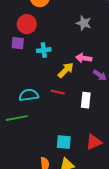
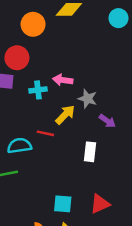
gray star: (84, 23) -> (88, 99), moved
pink arrow: (84, 58) -> (63, 80), moved
red line: (58, 92) -> (45, 133), moved

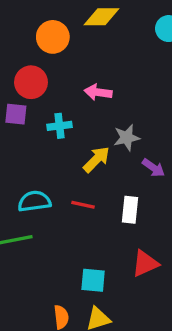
pink arrow: (63, 80) -> (98, 92), moved
gray star: (88, 99) -> (127, 138), turned -30
red line: (45, 133) -> (83, 205), moved
red triangle: (100, 204) -> (145, 263), moved

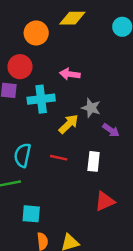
cyan cross: (60, 126) -> (41, 99), size x1.5
gray star: (127, 138) -> (91, 108), turned 30
cyan semicircle: (34, 201) -> (22, 155), turned -70
cyan square: (93, 280) -> (31, 214), moved

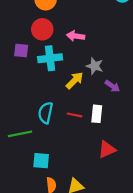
red circle: (20, 67) -> (42, 29), moved
cyan semicircle: (22, 155) -> (46, 113), moved
red line: (59, 158) -> (75, 115), moved

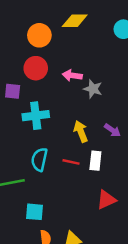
cyan cross: (50, 58) -> (36, 116), moved
gray star: (95, 66) -> (93, 89), moved
yellow arrow: (75, 80) -> (81, 131), moved, turned -66

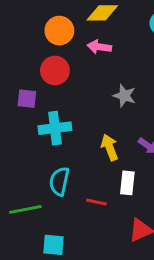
pink arrow: (72, 75) -> (99, 47), moved
red line: (71, 162) -> (96, 202), moved

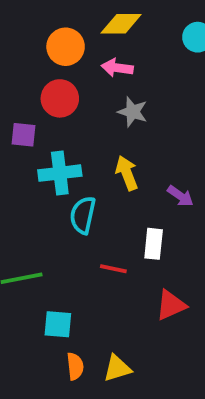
gray star: (124, 96) -> (133, 112), moved
yellow arrow: (110, 147) -> (127, 173), moved
cyan semicircle: (59, 181) -> (83, 215), moved

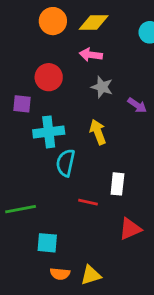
orange circle: (66, 47) -> (53, 21), moved
purple arrow: (180, 196) -> (137, 105), moved
orange semicircle: (75, 366) -> (60, 274), turned 102

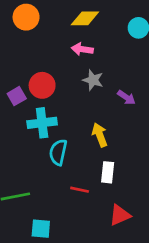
orange circle: (53, 21) -> (26, 17), moved
red circle: (49, 77) -> (42, 85), moved
purple square: (22, 104) -> (17, 96), turned -36
yellow arrow: (98, 132) -> (100, 135), moved

